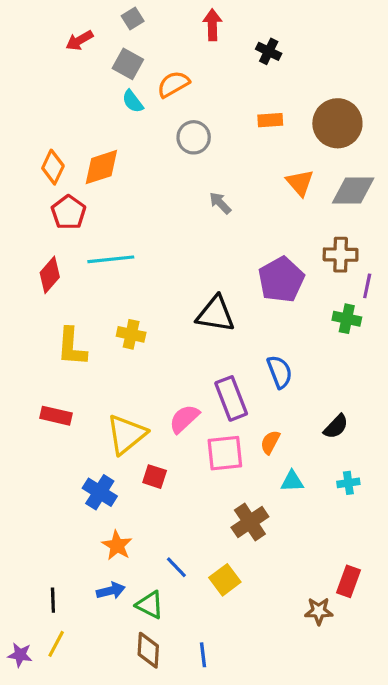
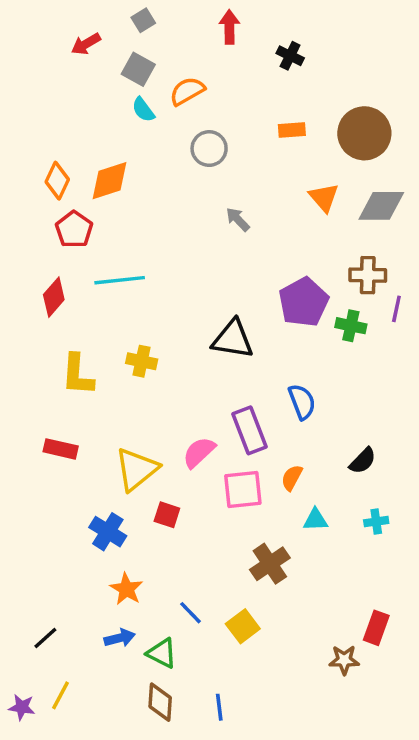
green cross: (347, 319) -> (351, 326), moved
black line: (53, 600) -> (45, 638), moved, turned 50

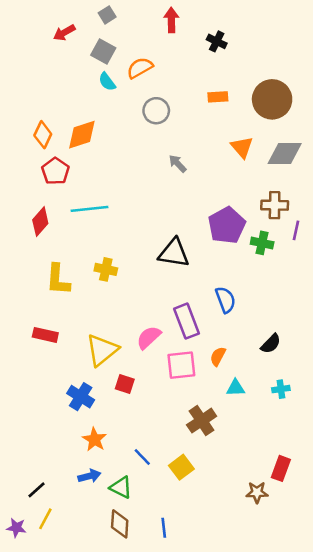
black line: (45, 638) -> (37, 490), moved

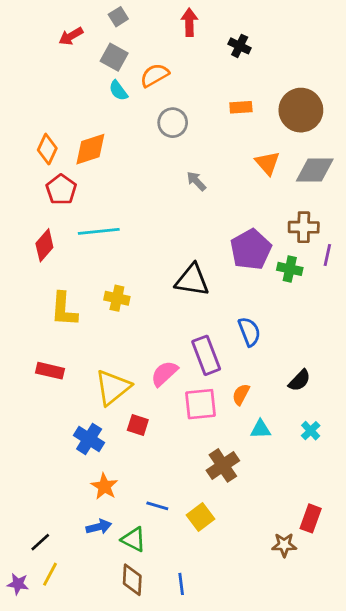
cyan cross: (281, 389) -> (311, 431), turned -36
blue line: (142, 457) -> (157, 506), turned -30

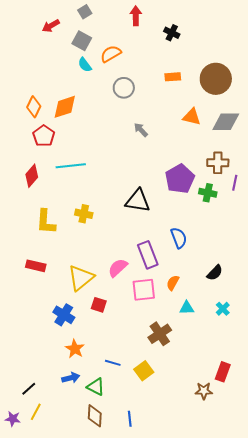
orange triangle: (267, 163) -> (192, 117), turned -36

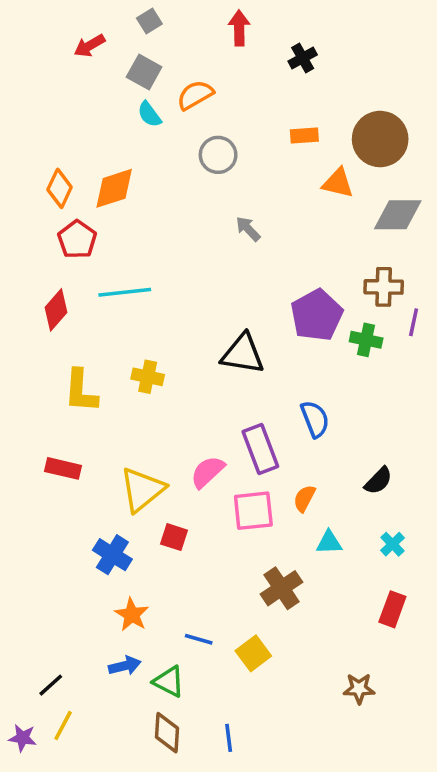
black cross: (172, 33) -> (303, 58), turned 35
orange triangle: (192, 117) -> (338, 183), moved
red rectangle: (223, 372) -> (392, 609), moved

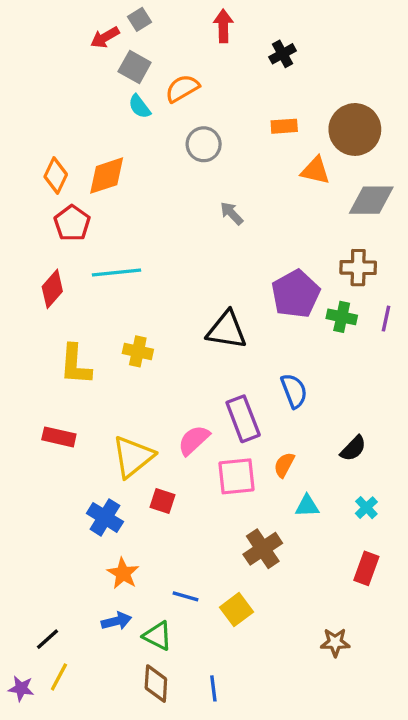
red arrow: (89, 46) -> (105, 37), moved
purple line: (414, 322) -> (386, 319), moved

